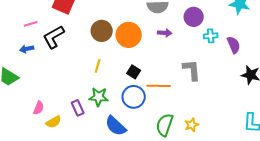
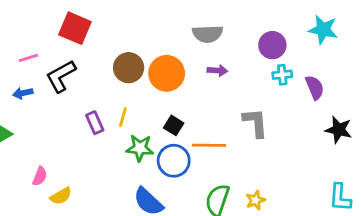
purple circle: (194, 17) -> (272, 45), moved
green star: (99, 97) -> (140, 148), moved
purple rectangle: (78, 108) -> (95, 123), moved

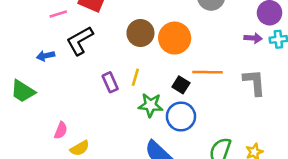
pink line: (28, 58) -> (58, 14), moved
purple arrow: (217, 70) -> (253, 38), moved
orange line: (209, 145) -> (208, 72), moved

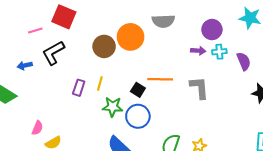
orange circle: (175, 38) -> (131, 37), moved
purple rectangle: (110, 82) -> (79, 88), turned 42

